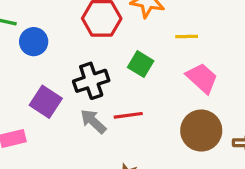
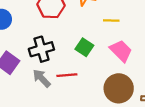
green square: (141, 64) -> (84, 47), moved

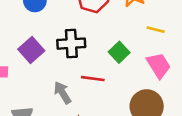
gray arrow: (42, 78) -> (62, 93), moved

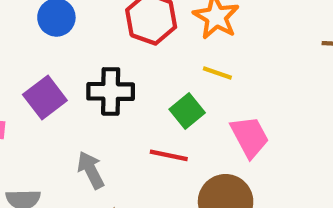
yellow line: (156, 30) -> (217, 73), moved
red line: (93, 79) -> (169, 155), moved

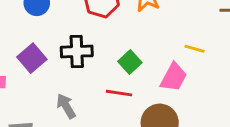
yellow line: (217, 73) -> (195, 49), moved
pink trapezoid: (250, 137) -> (174, 77), turned 60

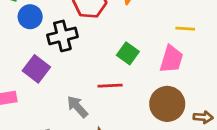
black cross: (77, 51) -> (62, 36), moved
red line: (119, 93) -> (110, 86), moved

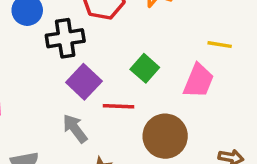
purple square: (36, 69) -> (84, 82), moved
brown circle: (167, 104) -> (165, 136), moved

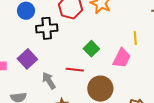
yellow line: (220, 45) -> (135, 38), turned 72
purple square: (84, 82) -> (27, 59), moved

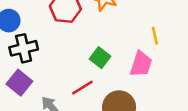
black cross: (47, 28) -> (24, 48), moved
red line: (75, 70) -> (82, 88), turned -30

